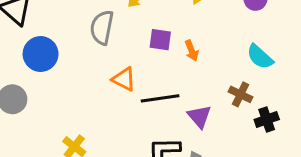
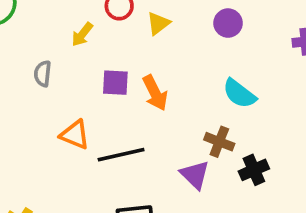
gray semicircle: (102, 27) -> (43, 74), size x0.6
orange arrow: (192, 51) -> (155, 93), size x1.4
purple triangle: (199, 117) -> (195, 175), moved

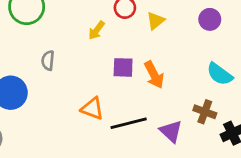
gray semicircle: (43, 74) -> (48, 61), moved
purple triangle: (195, 175) -> (171, 131), moved

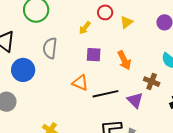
gray semicircle: (48, 61) -> (50, 48), size x1.5
purple square: (123, 67) -> (94, 55), moved
brown cross: (205, 112) -> (152, 82), moved

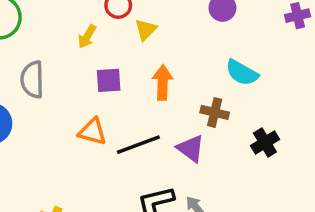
yellow triangle: (126, 22) -> (146, 30), moved
orange arrow: (124, 60) -> (163, 82), turned -144

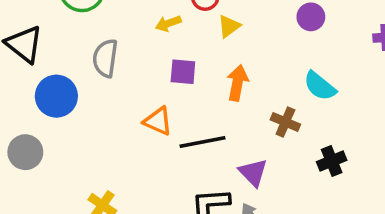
yellow arrow: (87, 36) -> (168, 23), turned 30
purple triangle: (191, 149) -> (253, 173), moved

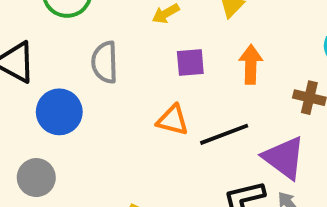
purple triangle: (253, 173) -> (284, 158), size x1.4

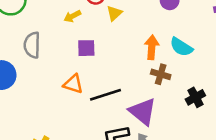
orange arrow: (251, 64) -> (152, 47), moved

